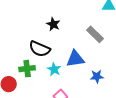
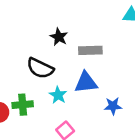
gray rectangle: (95, 34) -> (90, 50), moved, turned -48
green cross: (27, 69) -> (23, 105), moved

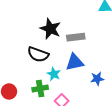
black star: (59, 37) -> (50, 29), size x1.5
green cross: (23, 105) -> (40, 88), moved

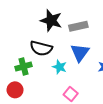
blue triangle: (75, 62) -> (80, 53), turned -36
green cross: (40, 88) -> (23, 67), moved

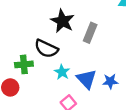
gray rectangle: (78, 26) -> (90, 33), turned -66
blue triangle: (80, 53) -> (87, 79), moved, turned -30

